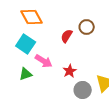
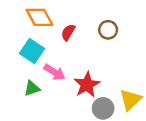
red semicircle: (67, 36) -> (68, 32), moved
red star: (70, 71) -> (87, 85), size x1.5

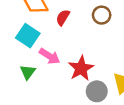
green triangle: (32, 88) -> (28, 72), turned -35

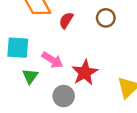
cyan square: (28, 36) -> (18, 48), moved, turned -30
gray circle: (97, 91) -> (64, 96), moved

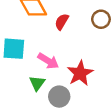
green triangle: (30, 76) -> (37, 83), moved

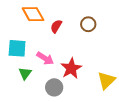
green triangle: (37, 83) -> (25, 73), moved

